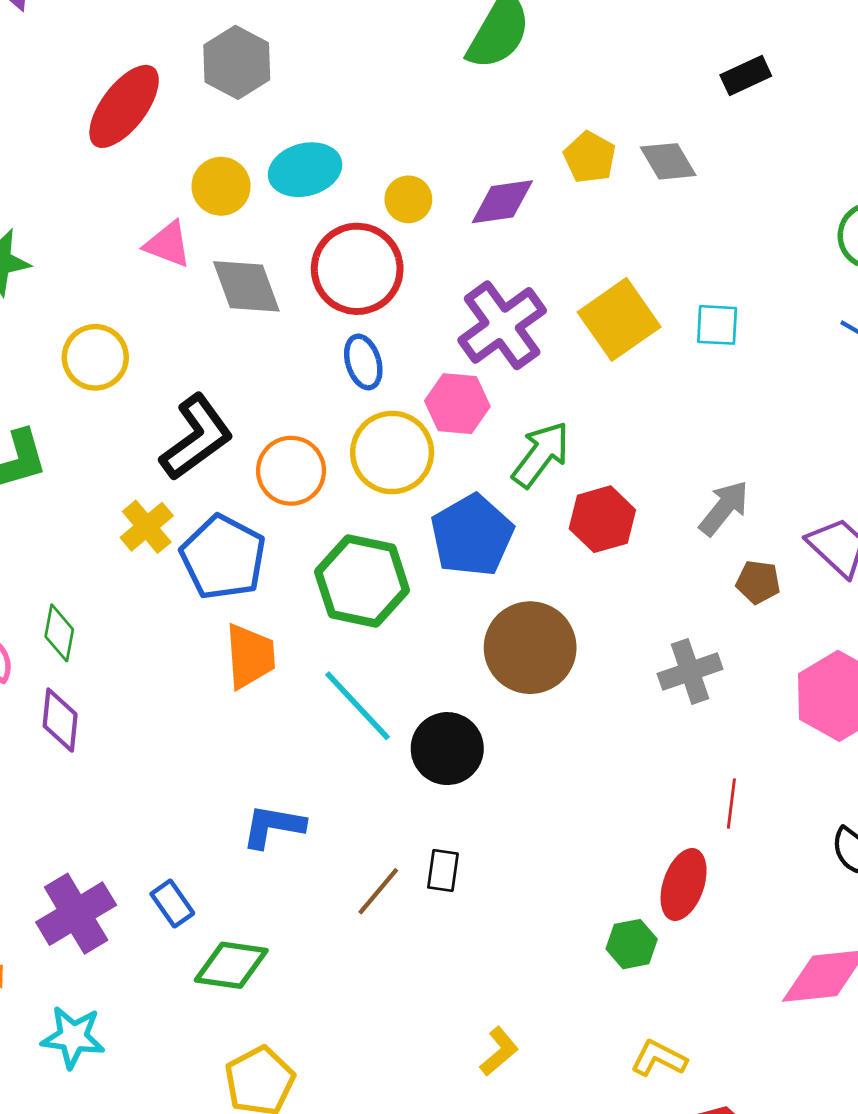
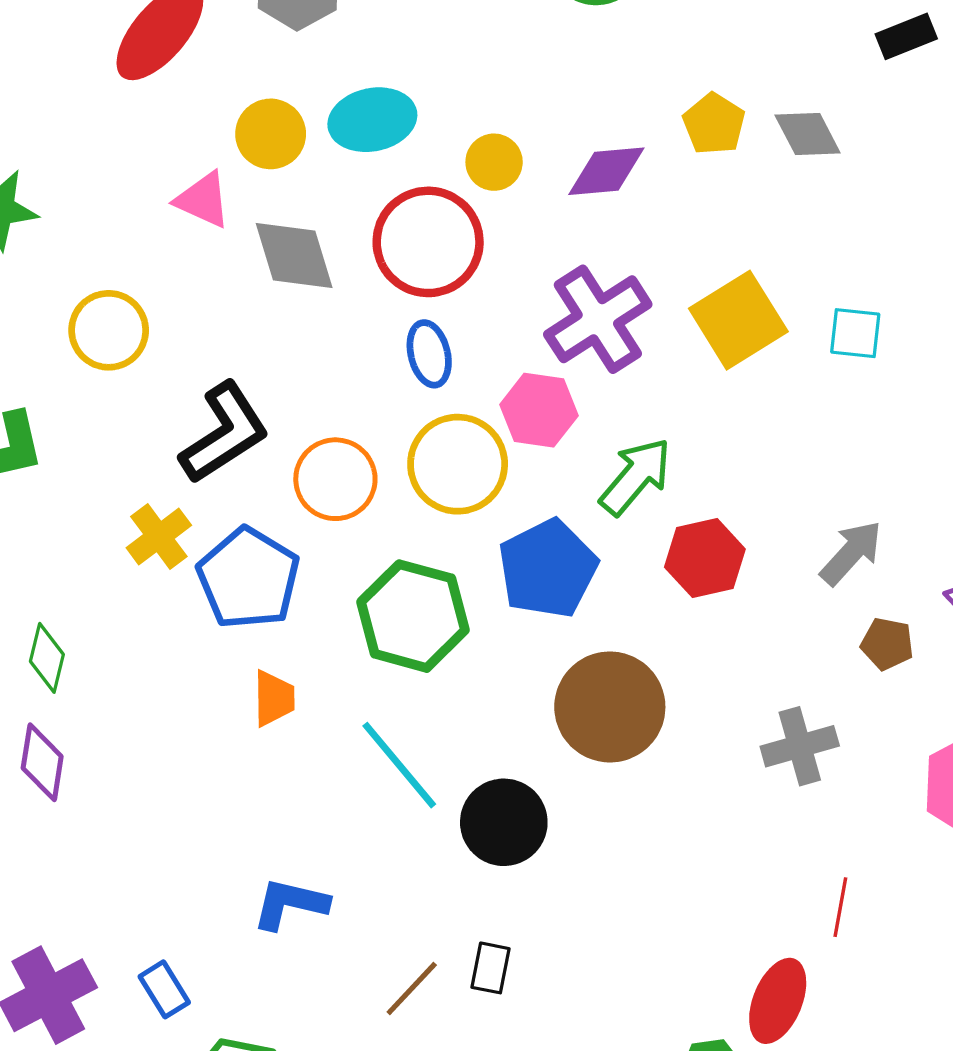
orange trapezoid: (250, 656) -> (274, 698), size x0.7

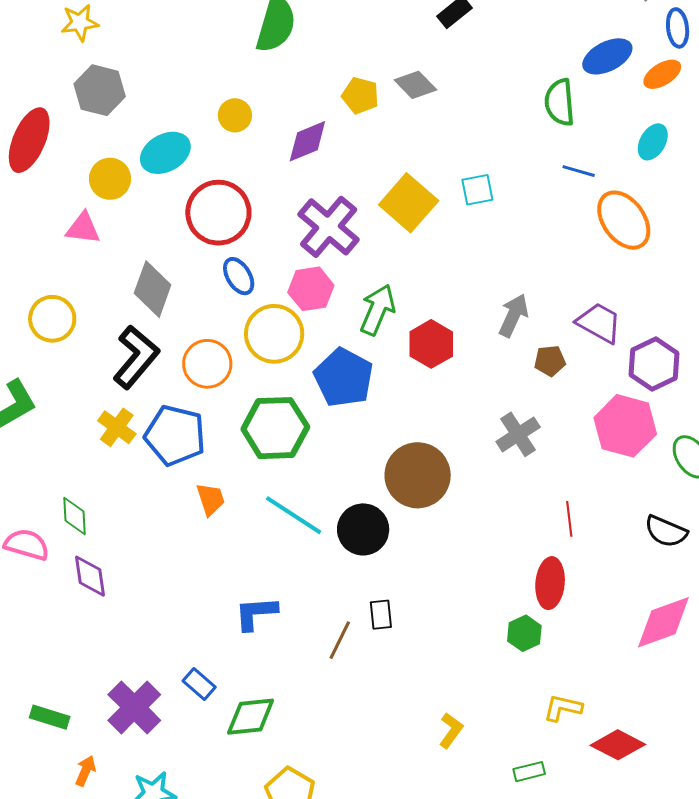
yellow circle: (494, 162) -> (235, 115), moved
gray diamond: (294, 255) -> (153, 289), moved, turned 54
brown circle: (610, 707) -> (418, 475), moved

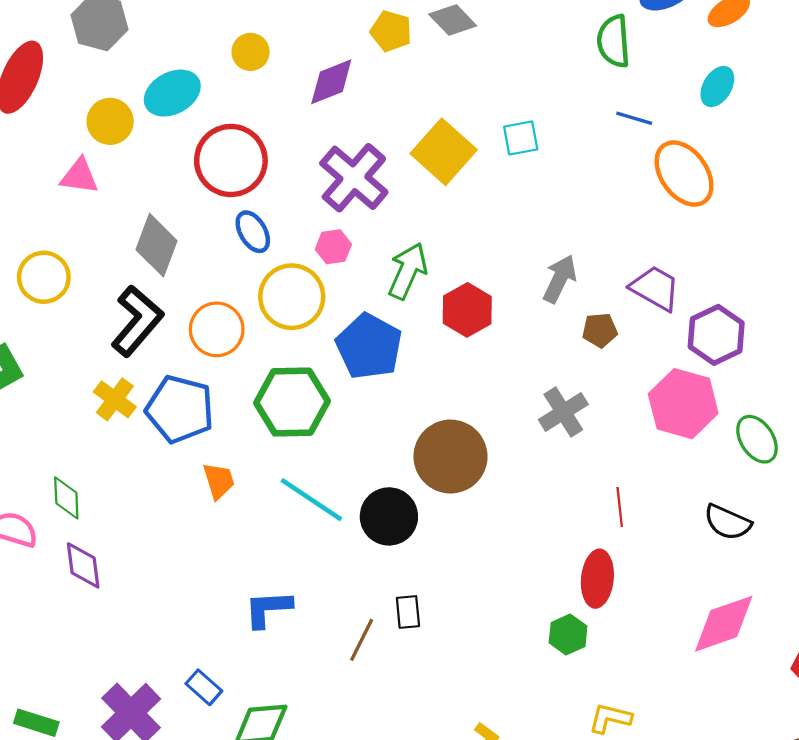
pink hexagon: (311, 289) -> (333, 247), size x0.7

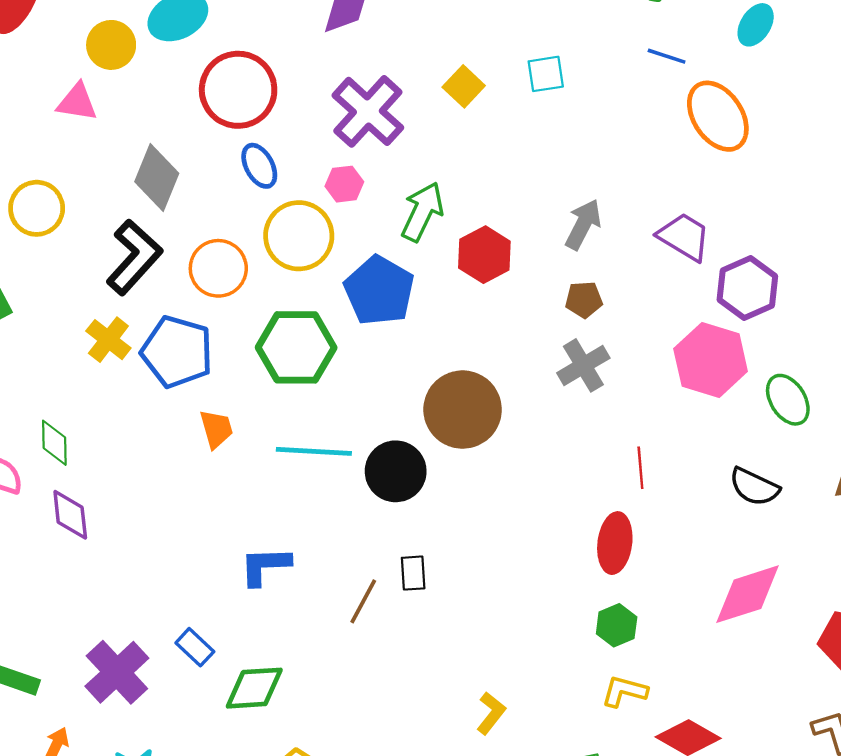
yellow square: (444, 152) -> (464, 86), size x0.6
brown pentagon: (600, 330) -> (584, 300), moved
cyan line: (311, 500) -> (314, 451), turned -32
green hexagon: (568, 634) -> (617, 625), moved

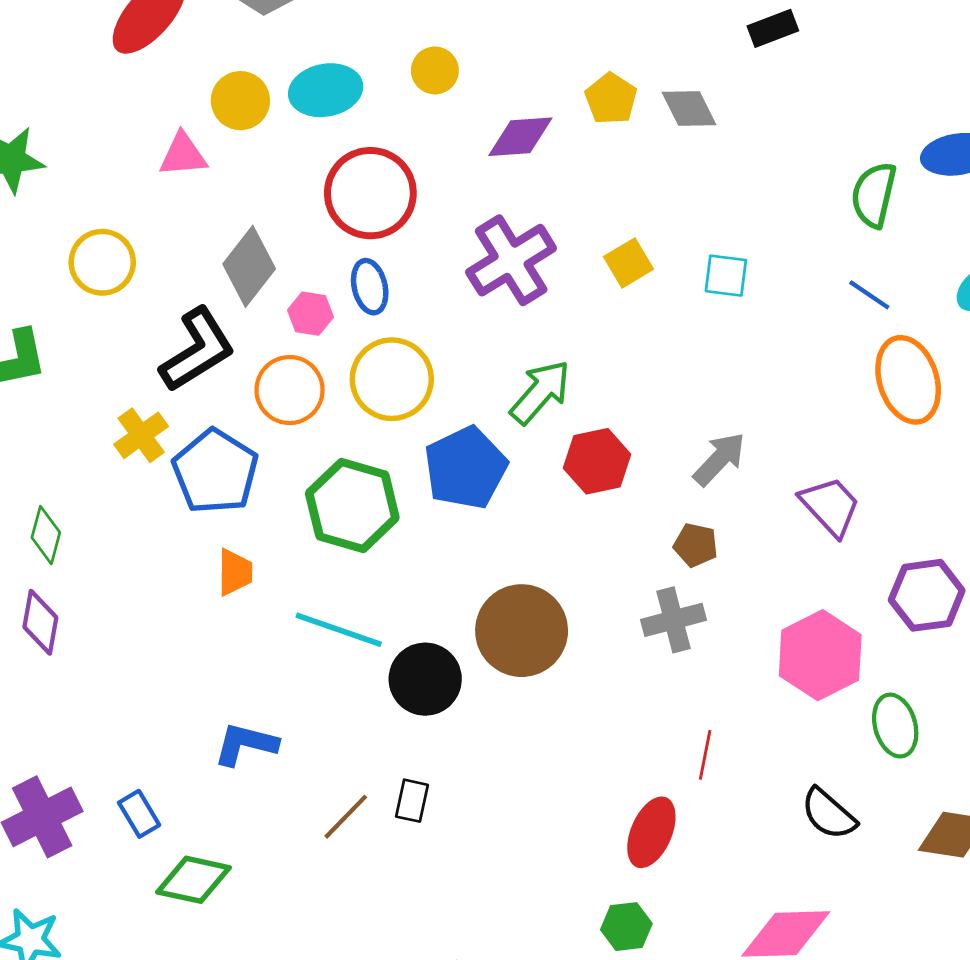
pink triangle: (77, 102) -> (183, 155), turned -30
pink hexagon: (344, 184) -> (310, 314), moved
purple hexagon: (747, 288) -> (927, 595), moved

